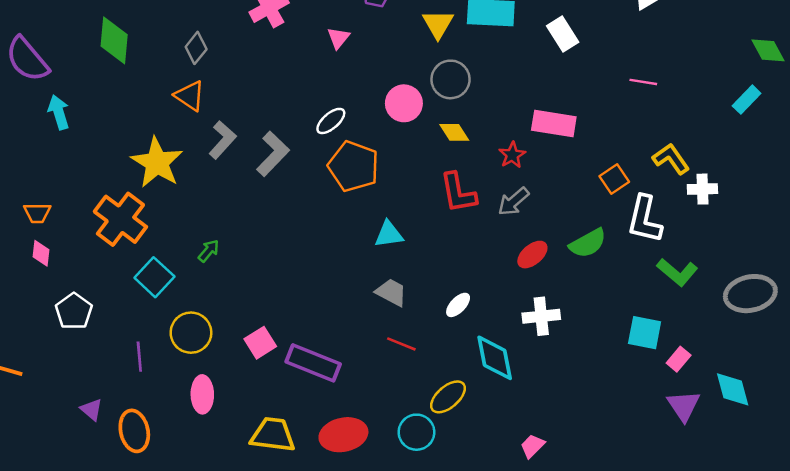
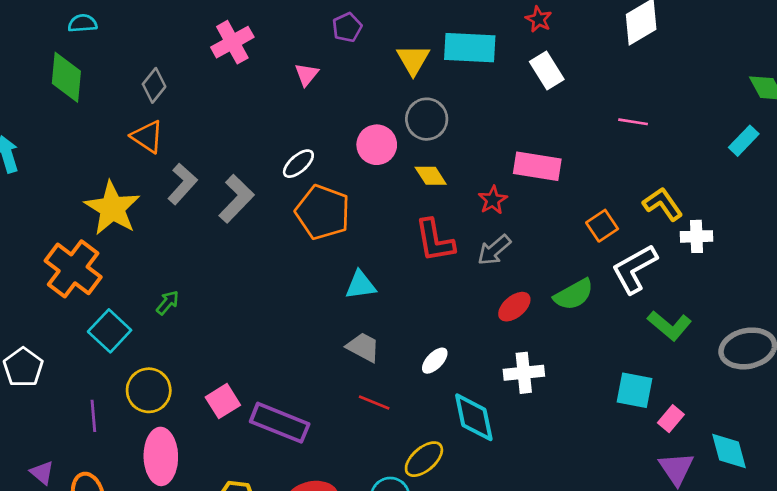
white L-shape: (645, 219) -> (634, 269), turned 48
pink ellipse: (202, 394) -> (161, 456), size x1.4

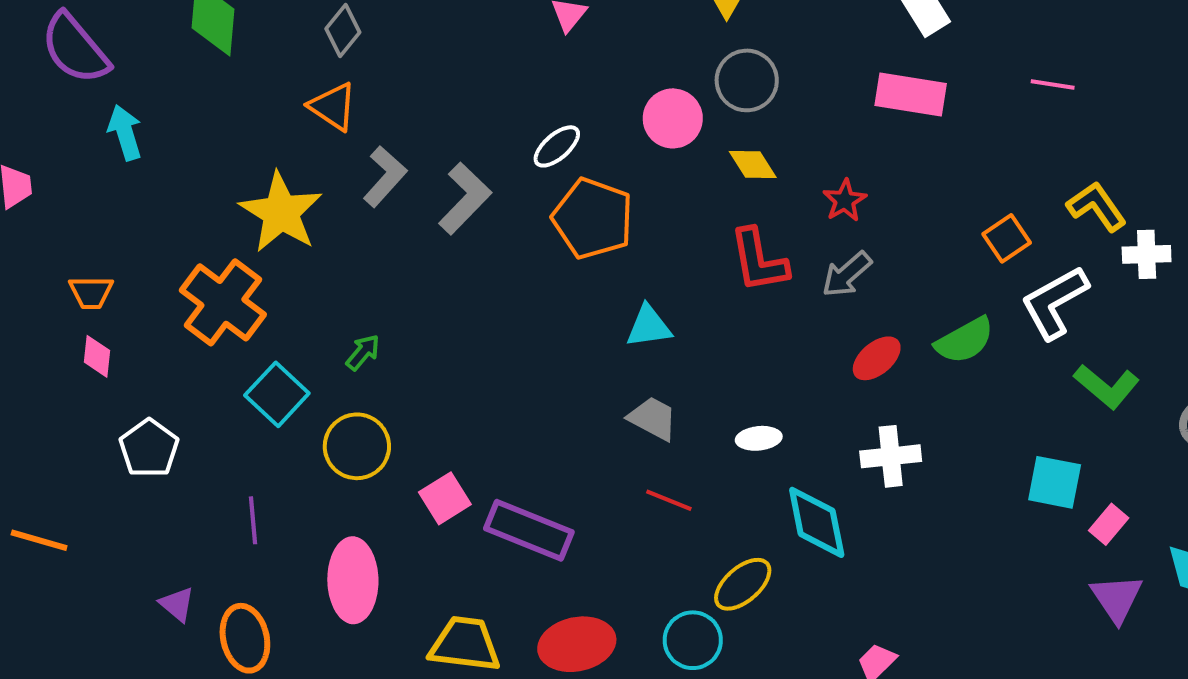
pink rectangle: (537, 166) -> (911, 94), moved
white ellipse: (435, 361) -> (759, 438), turned 40
yellow circle: (149, 390) -> (357, 446), moved

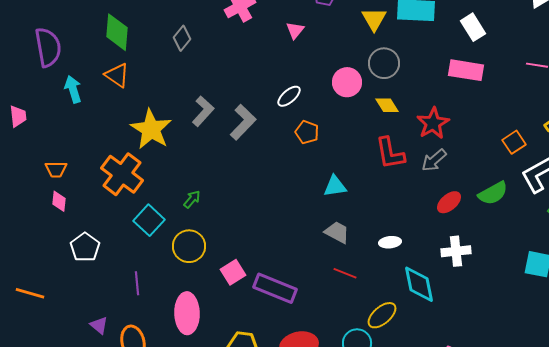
purple semicircle: (75, 48) -> (48, 47), turned -150
orange triangle: (333, 106) -> (117, 75), moved
red star: (845, 200) -> (433, 123), size x1.5
orange pentagon: (593, 218) -> (307, 132), size x0.6

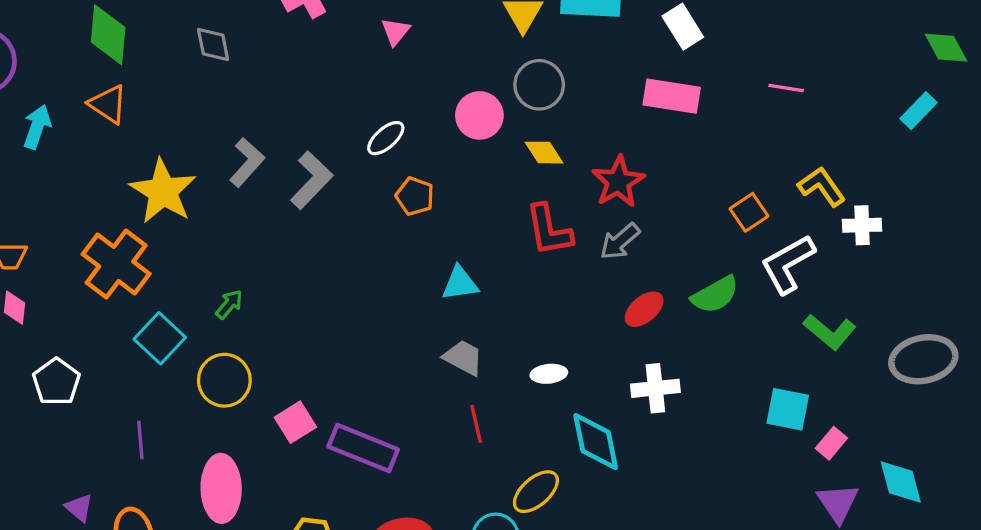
gray diamond: (182, 38) -> (213, 44), turned -50
cyan arrow: (73, 89) -> (37, 127), turned 36
red line: (345, 273) -> (476, 424), turned 55

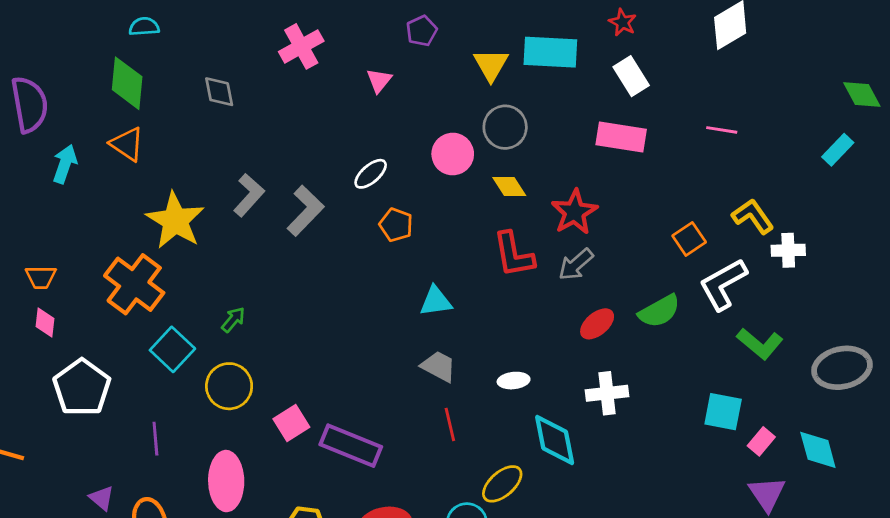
white pentagon: (56, 382) -> (82, 388), size x1.4
cyan diamond: (901, 482) -> (818, 450), moved

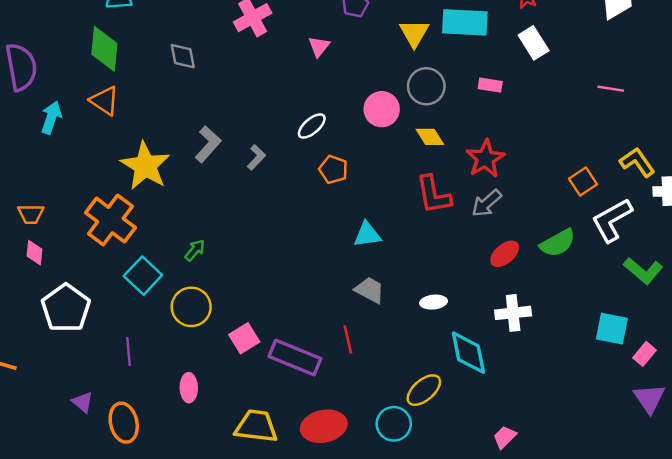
pink rectangle: (621, 137) -> (490, 85), moved, size x0.6
gray L-shape: (305, 211) -> (256, 157), size x0.6
red line: (450, 424) -> (348, 339), moved
pink ellipse: (226, 481) -> (189, 388), size x0.6

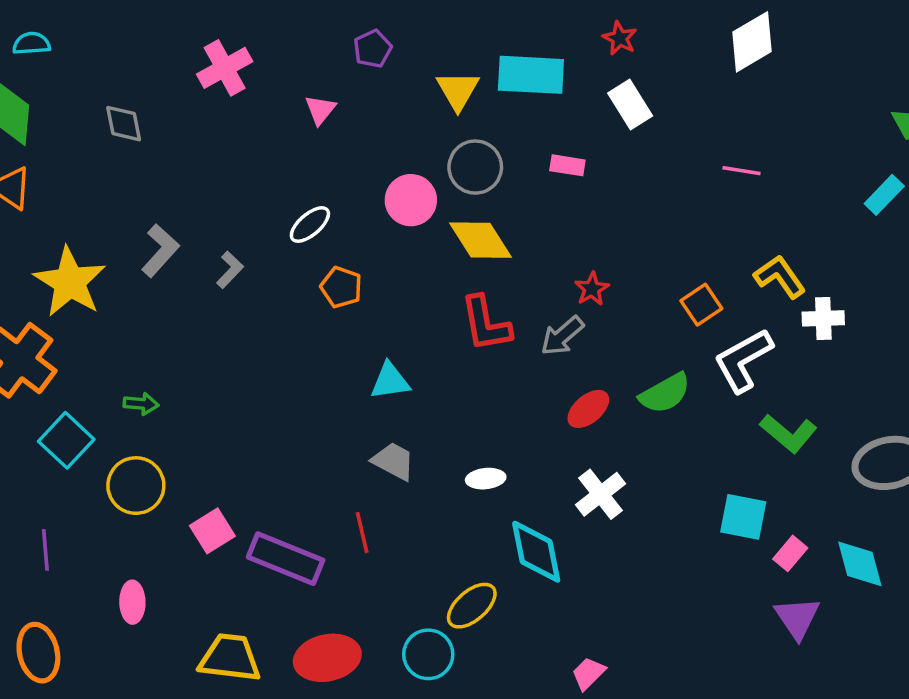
yellow diamond: (430, 137) -> (480, 240), size x1.5
red star: (485, 159) -> (592, 289), moved, size x0.6
green arrow: (195, 250) -> (141, 404), turned 55
white cross: (513, 313) -> (601, 494), turned -32

